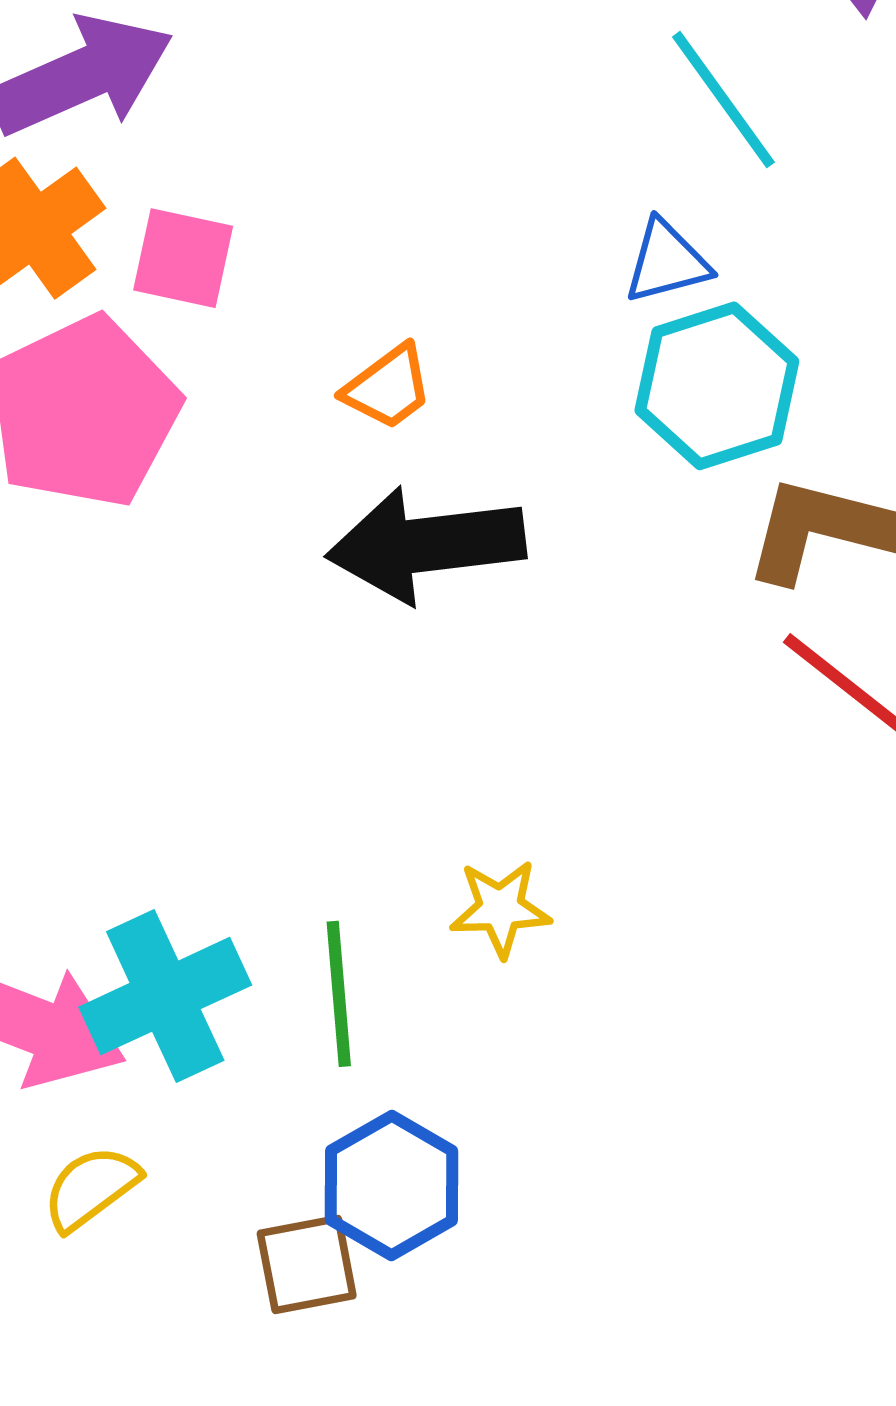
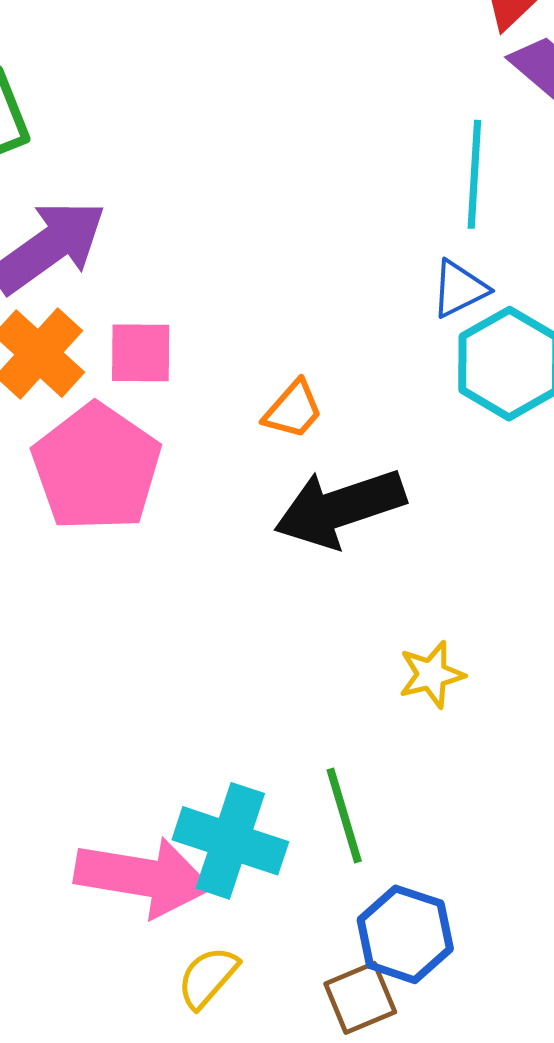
cyan line: (723, 100) -> (474, 174), turned 51
yellow star: (500, 909) -> (432, 675), moved
cyan cross: (165, 996) -> (230, 841), turned -35

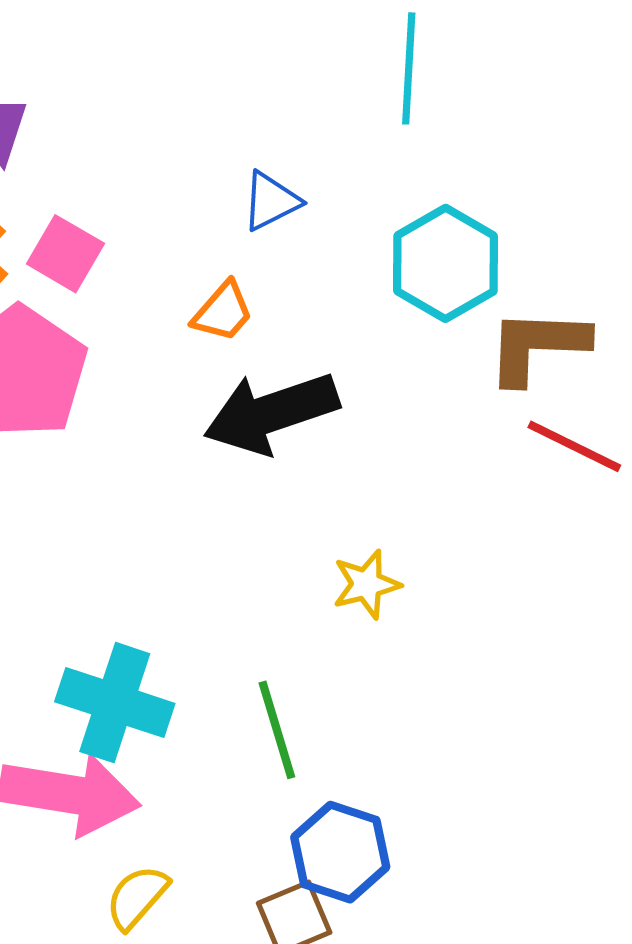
blue triangle: (459, 289) -> (271, 201), moved
pink square: (141, 353) -> (65, 254), turned 30
cyan cross: (230, 841) -> (115, 703), moved

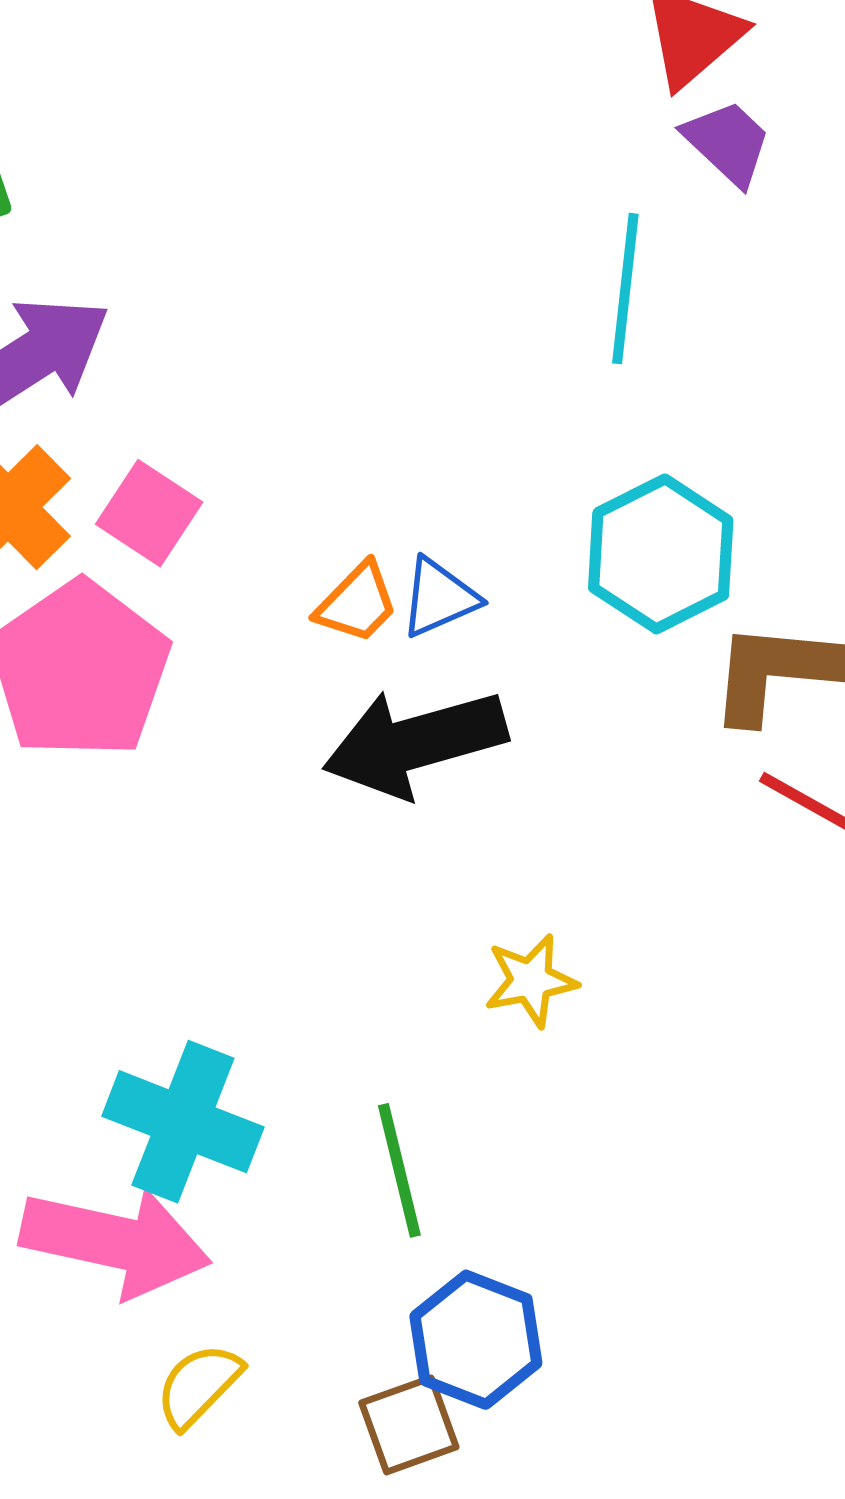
blue triangle: (271, 201) -> (439, 598), moved

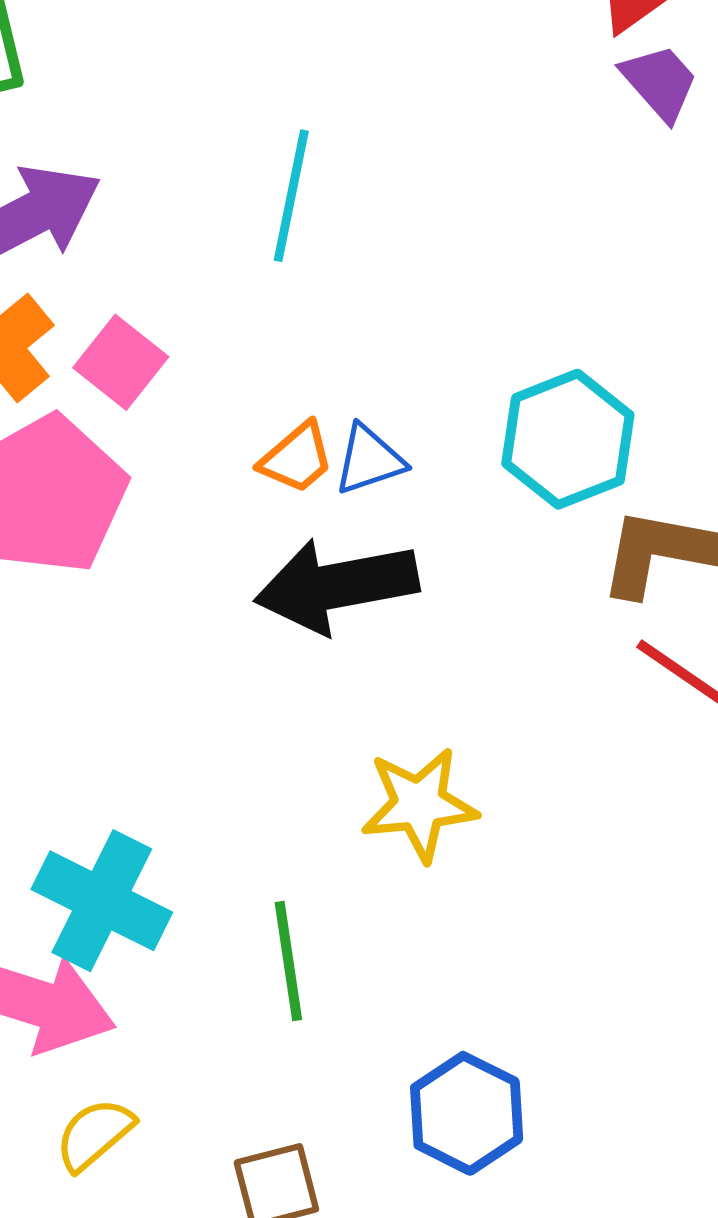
cyan line: (625, 289) -> (291, 196), moved
yellow star: (531, 981) -> (419, 804), size x1.4
blue hexagon: (476, 1340) -> (467, 1113), moved

